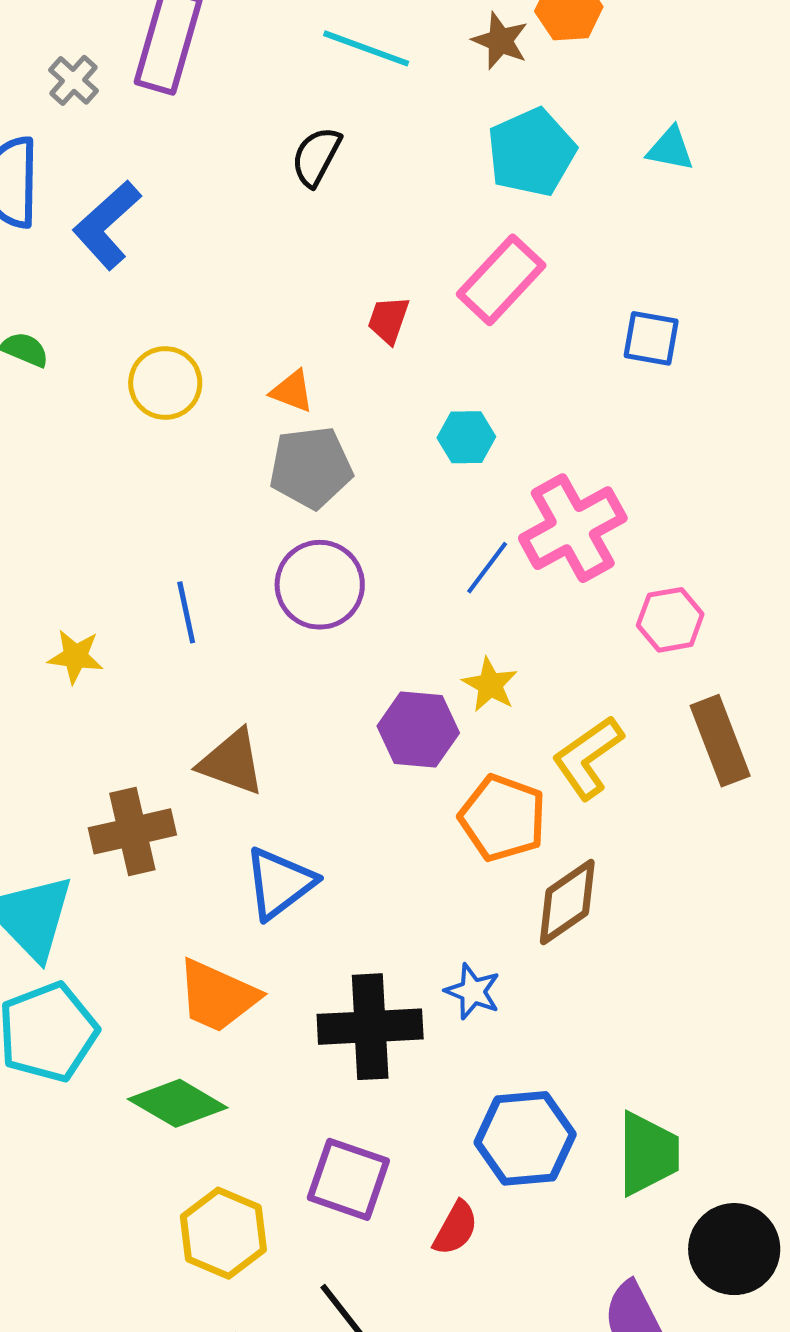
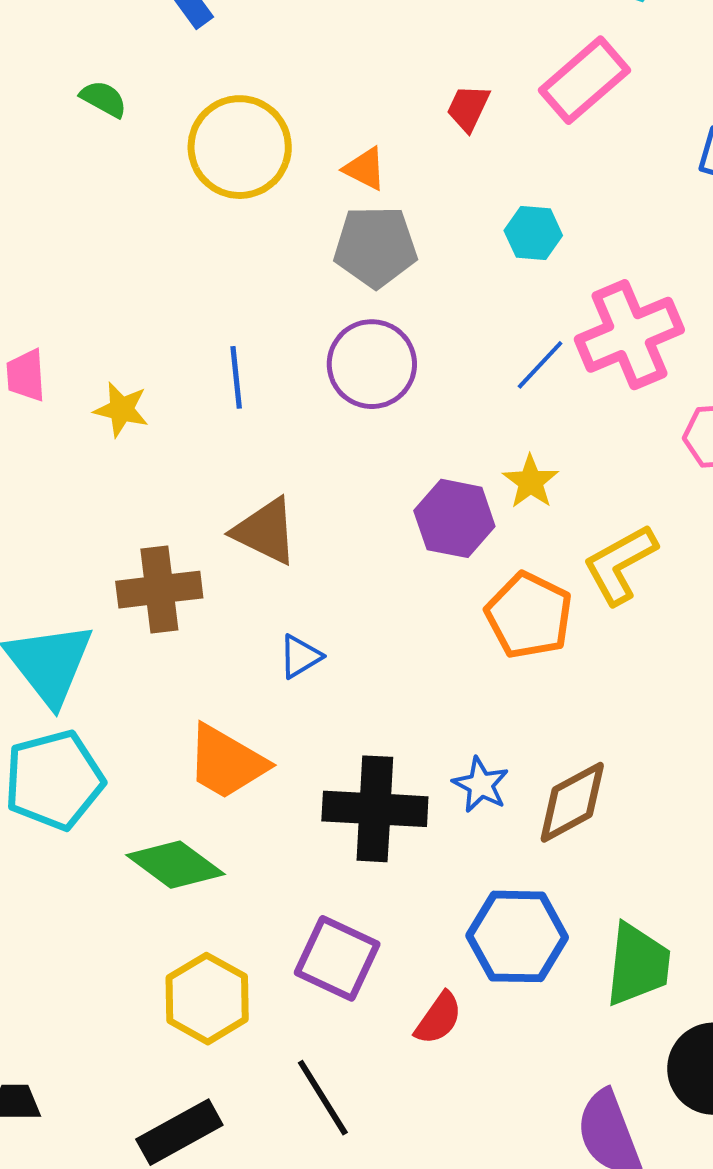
yellow circle: (165, 383) -> (240, 147), size x1.4
blue triangle: (280, 883) -> (300, 656), size x0.6
brown diamond: (567, 902) -> (572, 802), moved

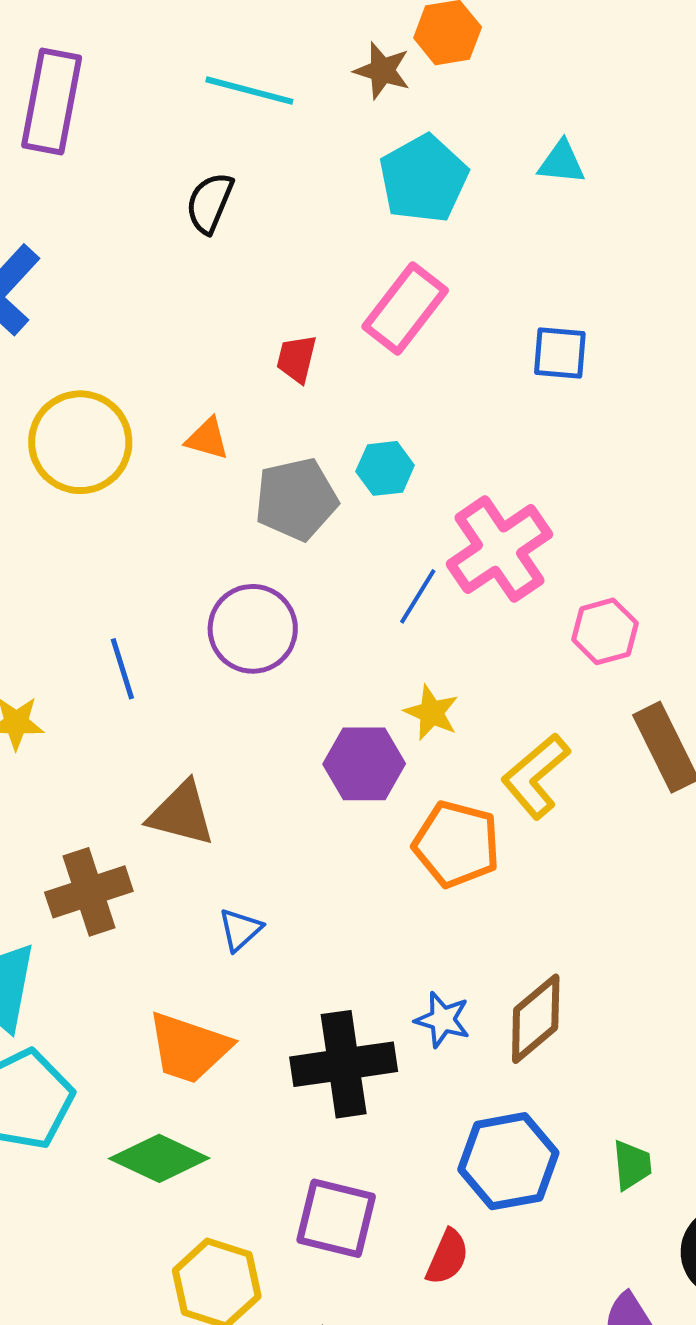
gray pentagon: (375, 247) -> (296, 499), moved
green trapezoid: (638, 965) -> (632, 1165), size x0.6

